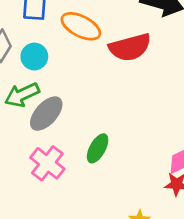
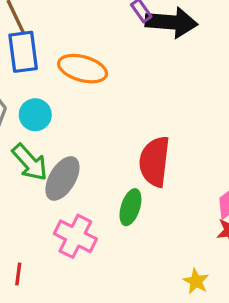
red semicircle: (130, 47) -> (155, 162), moved, turned 123
green arrow: (22, 95) -> (30, 162), turned -96

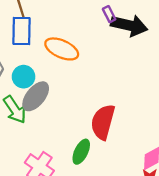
gray ellipse: (62, 178) -> (36, 96), moved

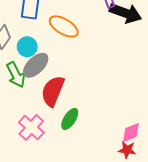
red semicircle: (103, 122) -> (53, 91), moved

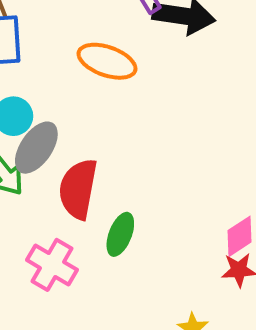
orange ellipse: (64, 26) -> (107, 61), moved

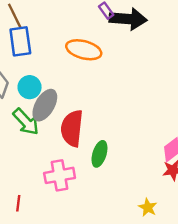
pink cross: (52, 265) -> (60, 175), turned -36

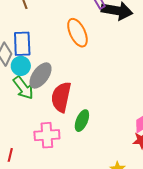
blue rectangle: (20, 41) -> (22, 44), moved
orange ellipse: (84, 50) -> (77, 33), turned 44
cyan circle: (30, 87) -> (21, 66), moved

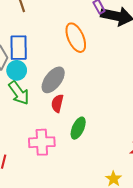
gray ellipse: (41, 75) -> (53, 80), moved
red semicircle: (61, 97) -> (57, 103), size x0.6

